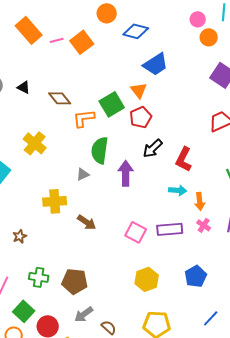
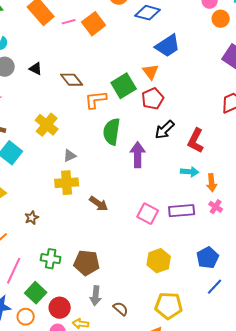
gray triangle: (83, 174) -> (70, 156), moved
gray arrow: (84, 314) -> (96, 296), turned -48
blue line: (211, 318) -> (215, 287), moved

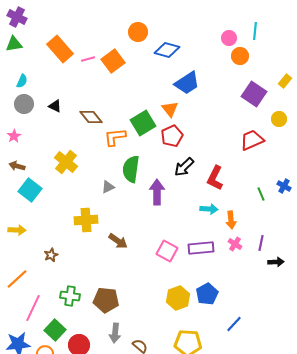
gray triangle: (70, 156) -> (108, 187), moved
blue pentagon: (208, 258) -> (207, 294), moved

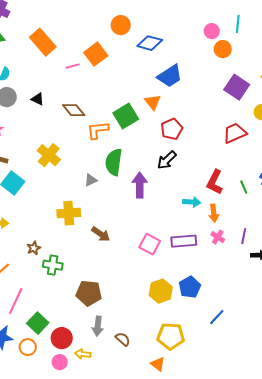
pink line: (88, 59) -> (73, 66), moved
red pentagon: (172, 136) -> (172, 129), moved
red L-shape: (215, 178) -> (215, 182), moved
green cross: (70, 296) -> (53, 265), moved

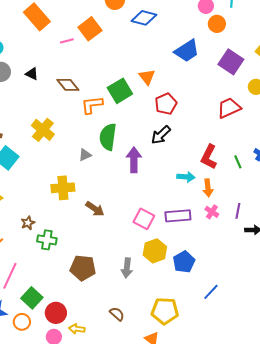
blue trapezoid: (170, 76) -> (187, 51), moved
yellow hexagon: (161, 291) -> (155, 251), moved
gray arrow: (98, 326) -> (127, 268), moved

